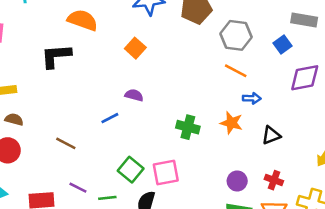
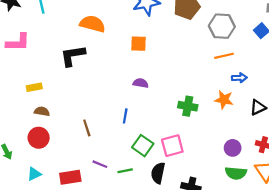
orange square: (135, 48) -> (139, 44), turned -35
orange line: (236, 71) -> (224, 56), turned -36
blue line: (110, 118) -> (125, 116), moved, turned -48
brown line: (66, 143) -> (87, 128), turned 49

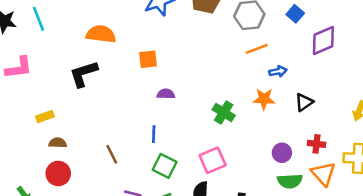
orange square: (139, 44) -> (148, 59), moved
green cross: (188, 106) -> (224, 112), turned 30
green square: (143, 146) -> (165, 166), moved

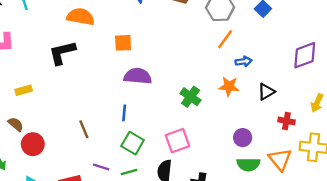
purple diamond: (323, 40) -> (305, 55), moved
orange line: (257, 49) -> (225, 39), turned -36
purple semicircle: (166, 94) -> (138, 76), size x1.6
brown semicircle: (58, 143) -> (16, 124), moved, turned 35
red cross: (317, 144) -> (286, 121), moved

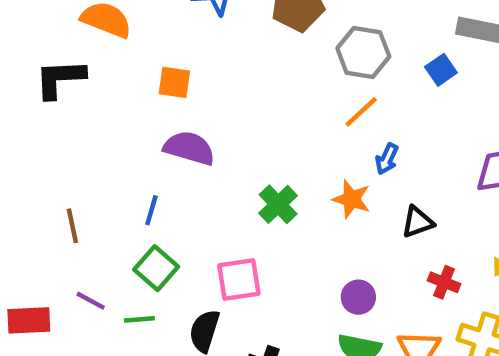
blue arrow: (243, 61) -> (387, 159), turned 112

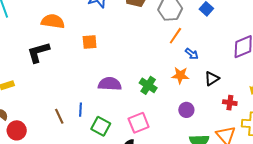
purple semicircle: (189, 148) -> (110, 84), moved
blue arrow: (387, 159) -> (192, 54), turned -64
blue line: (151, 210) -> (81, 110), moved
purple circle: (358, 297) -> (186, 110), moved

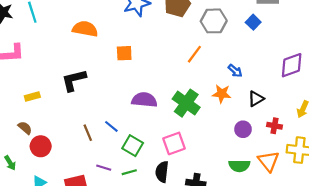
orange line: (175, 36) -> (194, 54), moved
black L-shape: (38, 52) -> (74, 80), moved
green cross: (148, 85) -> (186, 103), size x1.4
blue line: (81, 110) -> (111, 126), turned -56
purple circle: (186, 110) -> (243, 129), moved

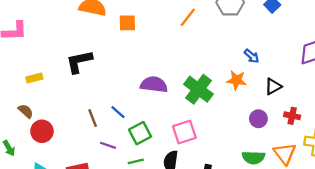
orange square: (124, 53) -> (127, 23), moved
orange line: (194, 54) -> (188, 17), moved
green square: (133, 146) -> (140, 133), turned 30
purple line: (104, 168) -> (108, 145), moved

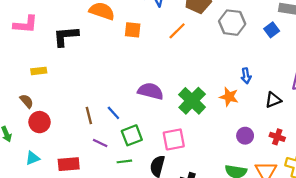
orange line: (188, 17) -> (177, 31), moved
blue arrow: (252, 56) -> (246, 76), turned 32
black L-shape: (79, 62) -> (66, 36), moved
black triangle: (273, 86) -> (273, 100), moved

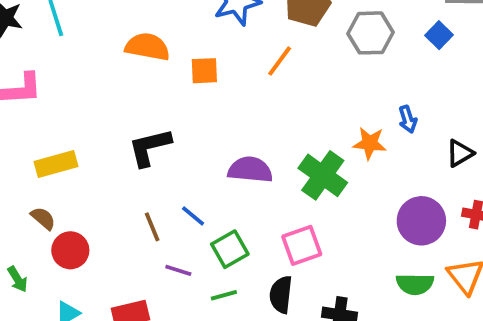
black L-shape: (66, 36) -> (150, 147), moved
yellow rectangle: (39, 71) -> (56, 164), size x1.5
orange star: (229, 97) -> (370, 143), moved
purple circle: (245, 136) -> (421, 221), size x1.6

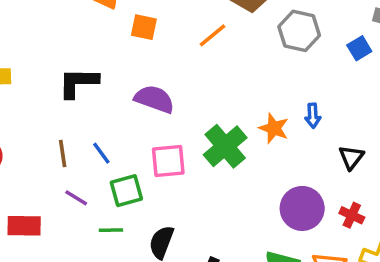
black triangle: (460, 153) -> (351, 157), turned -36
purple semicircle: (250, 170) -> (154, 99), moved
pink square: (302, 245) -> (168, 161), moved

